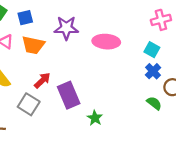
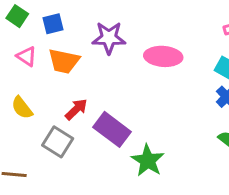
purple rectangle: (69, 95) -> (112, 129), turned -30
green star: (95, 118) -> (148, 161), size x1.5

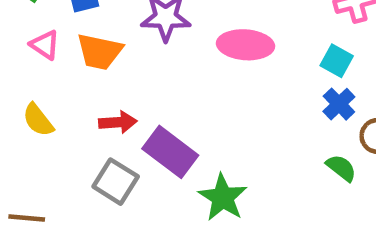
red arrow: (76, 109) -> (118, 122), turned 40
gray square: (58, 142) -> (116, 182), moved

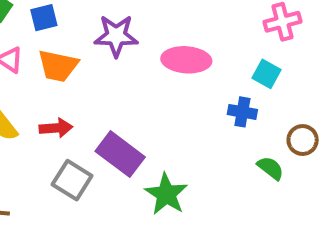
blue cross: (339, 104) -> (242, 112), moved, turned -36
red arrow: (118, 122) -> (56, 128), moved

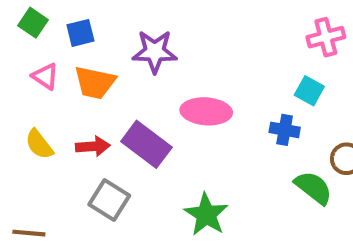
pink ellipse: (186, 60) -> (206, 111), moved
purple rectangle: (120, 154) -> (146, 144), moved
green semicircle: (270, 168) -> (313, 188), size x1.4

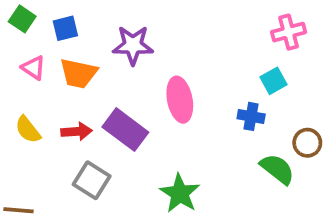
cyan square: (309, 91) -> (274, 81), turned 32
pink ellipse: (206, 111) -> (180, 100), turned 75

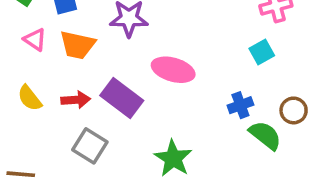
pink ellipse: (180, 100) -> (173, 70), turned -63
blue cross: (251, 116) -> (240, 105), moved, turned -30

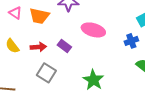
purple rectangle: (122, 98) -> (64, 46), size x0.6
blue cross: (240, 105) -> (131, 41), moved

